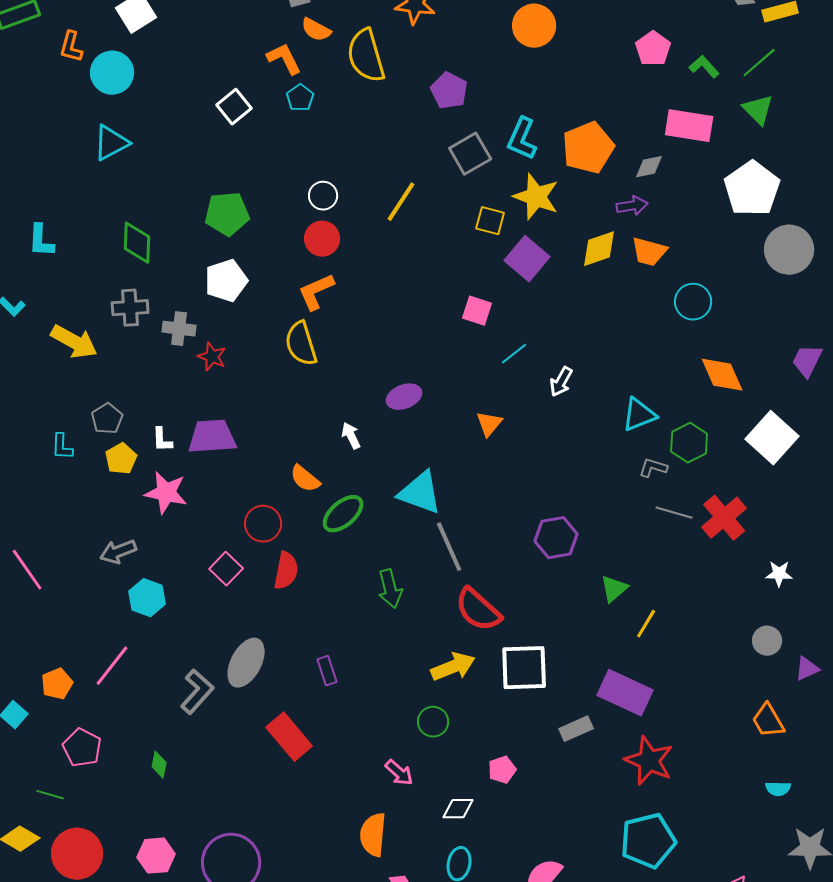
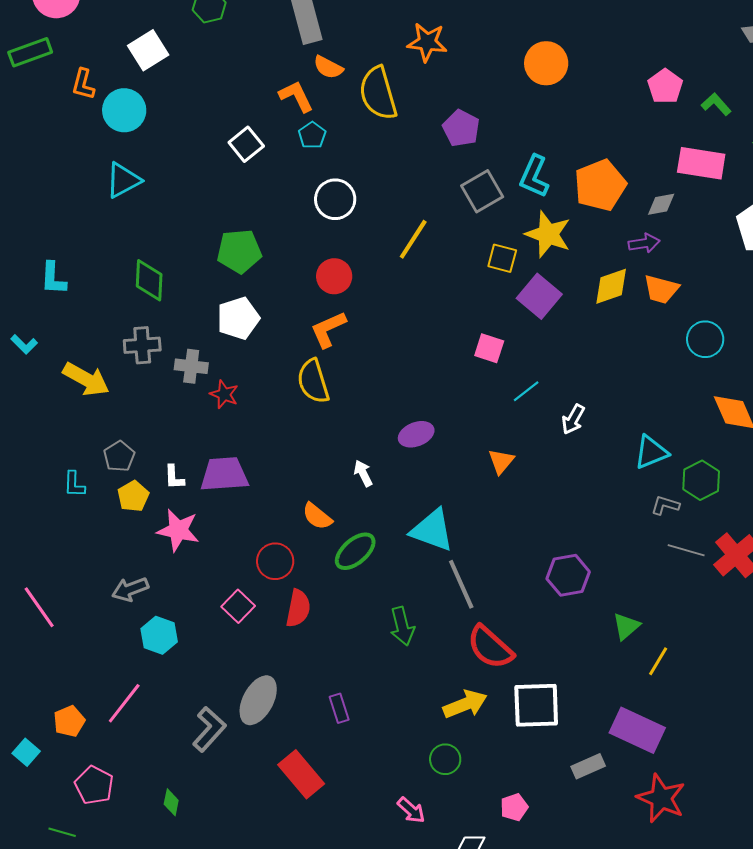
white circle: (323, 196) -> (335, 199), moved, size x1.4

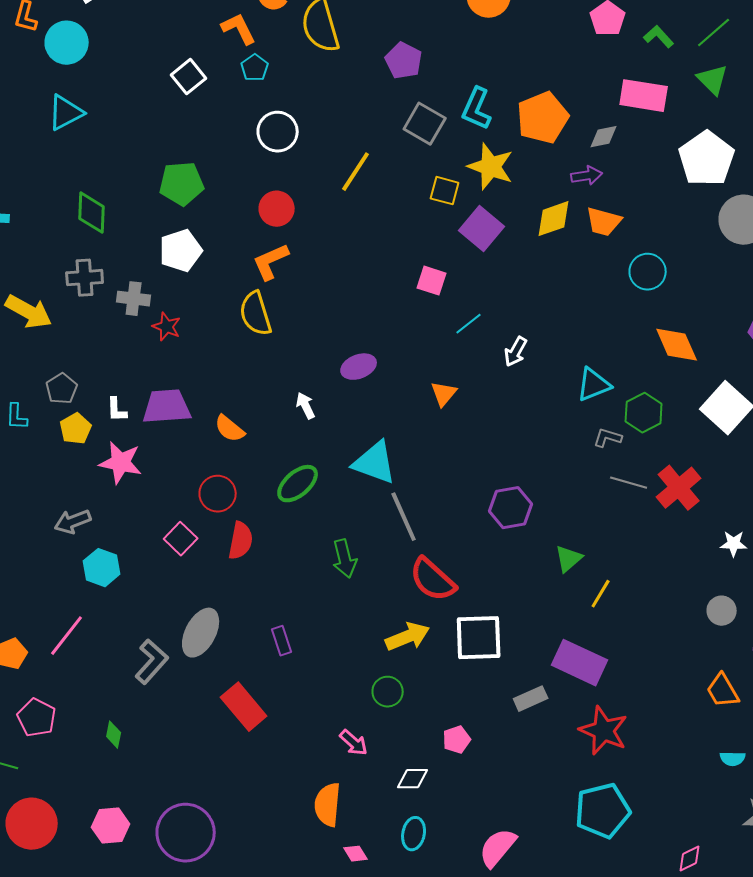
gray square: (482, 191) -> (425, 124), turned -30
orange semicircle: (317, 516) -> (230, 429), moved

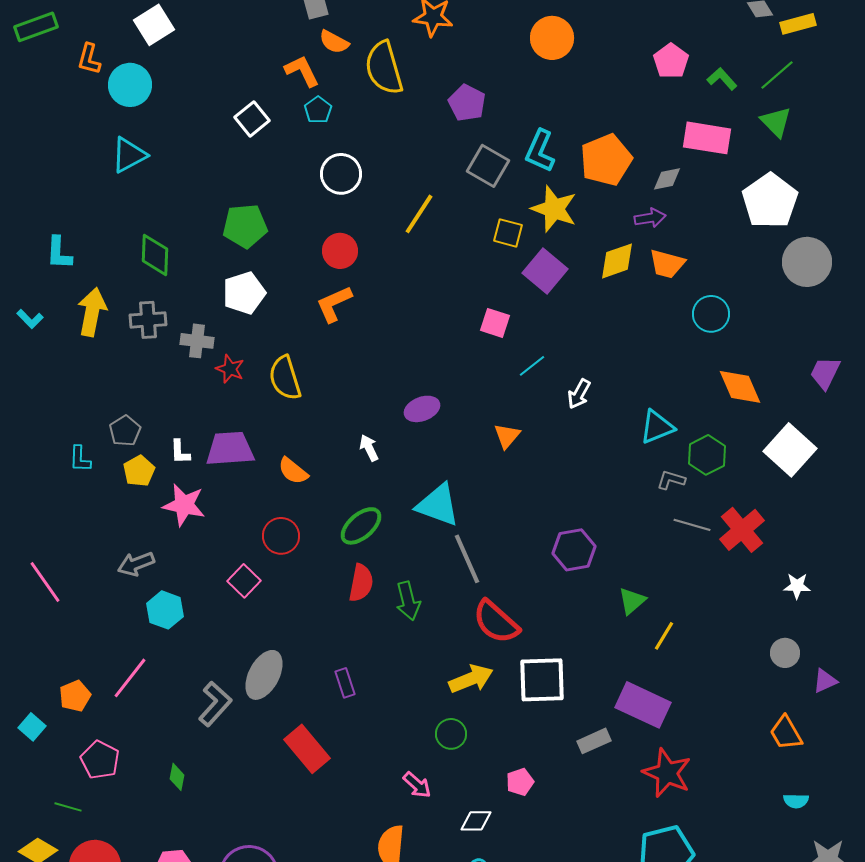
yellow arrow: (29, 312) -> (92, 312), moved, turned -108
yellow semicircle: (256, 314) -> (285, 378), moved
red semicircle: (241, 541) -> (361, 583), moved

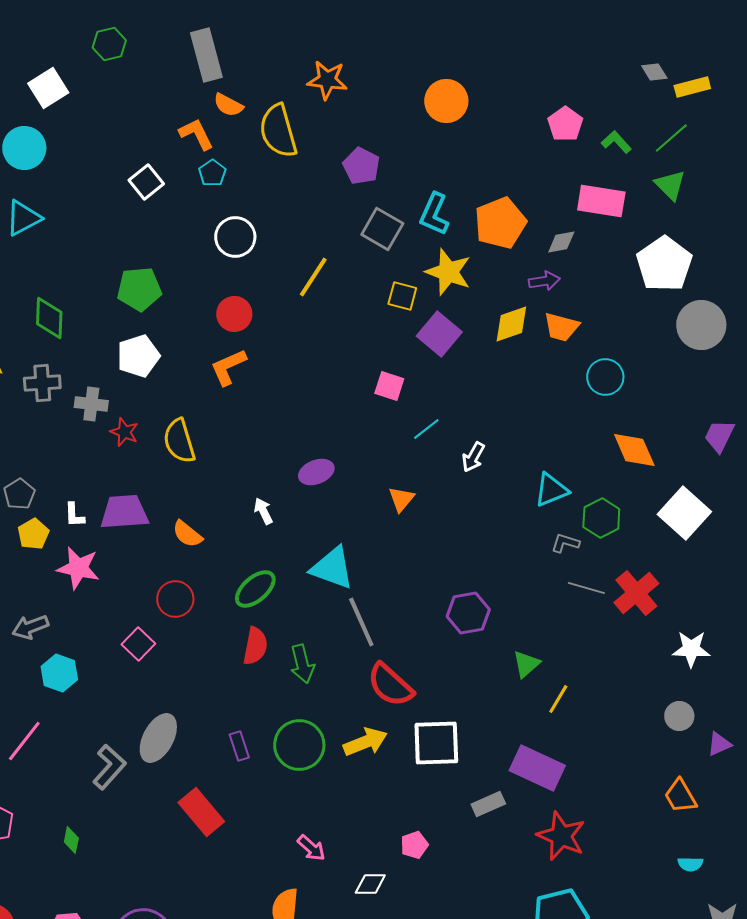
white star: (797, 586) -> (691, 649), size x1.4
green circle: (451, 734) -> (299, 745), moved, size x1.6

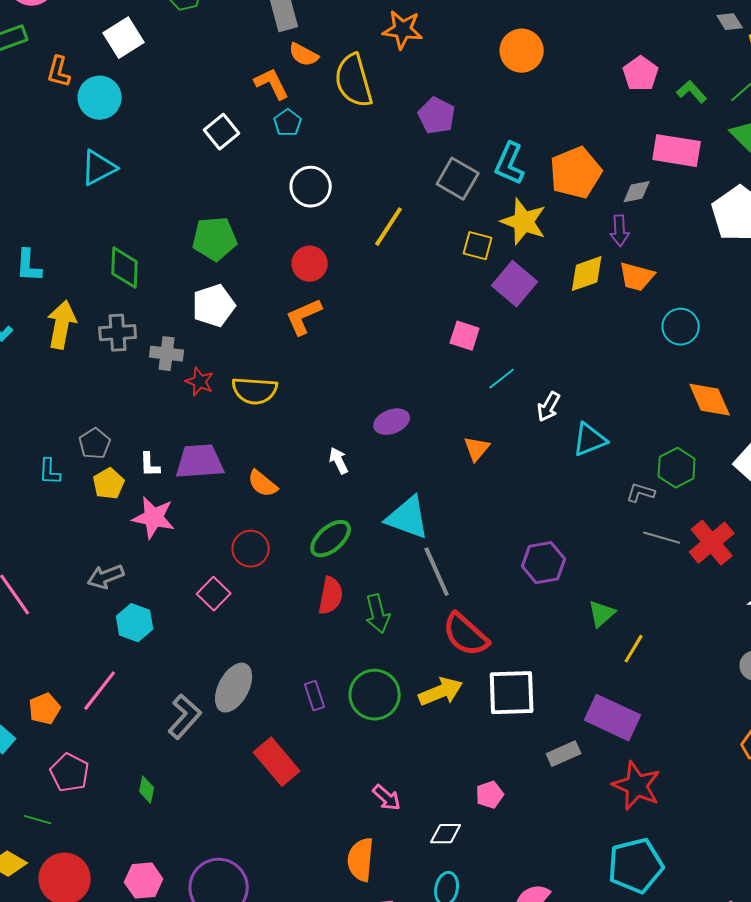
purple arrow: (544, 281) -> (620, 231), turned 96
yellow semicircle: (179, 441) -> (255, 391), turned -69
cyan triangle: (551, 490) -> (590, 440), moved

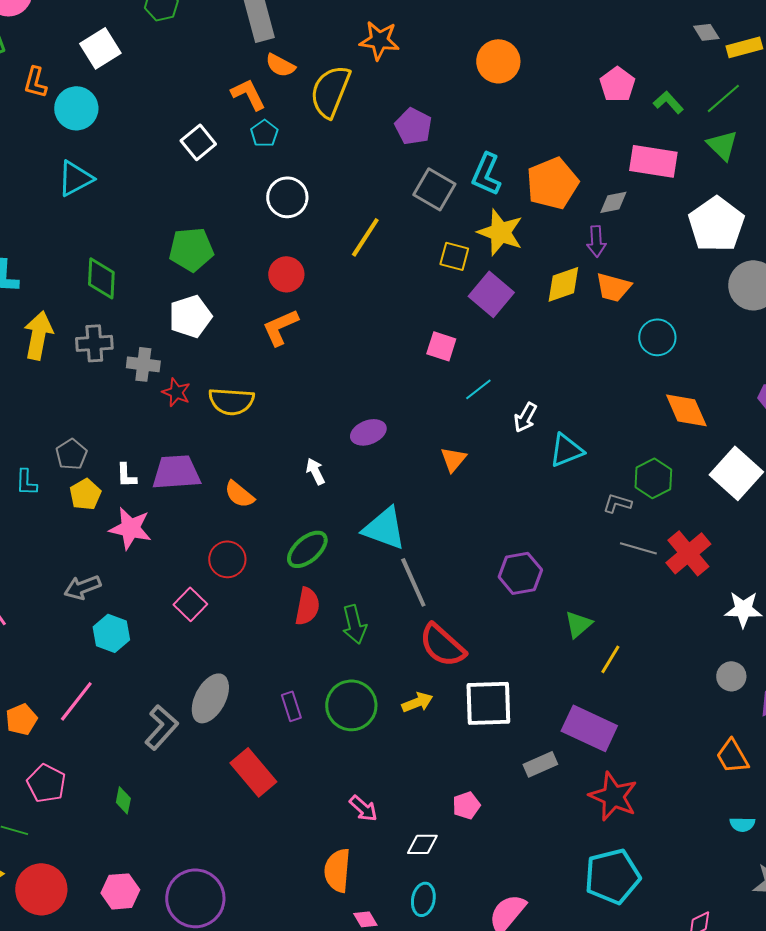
yellow semicircle: (354, 81) -> (330, 91), turned 38
yellow arrow: (441, 692) -> (417, 702), size x0.7

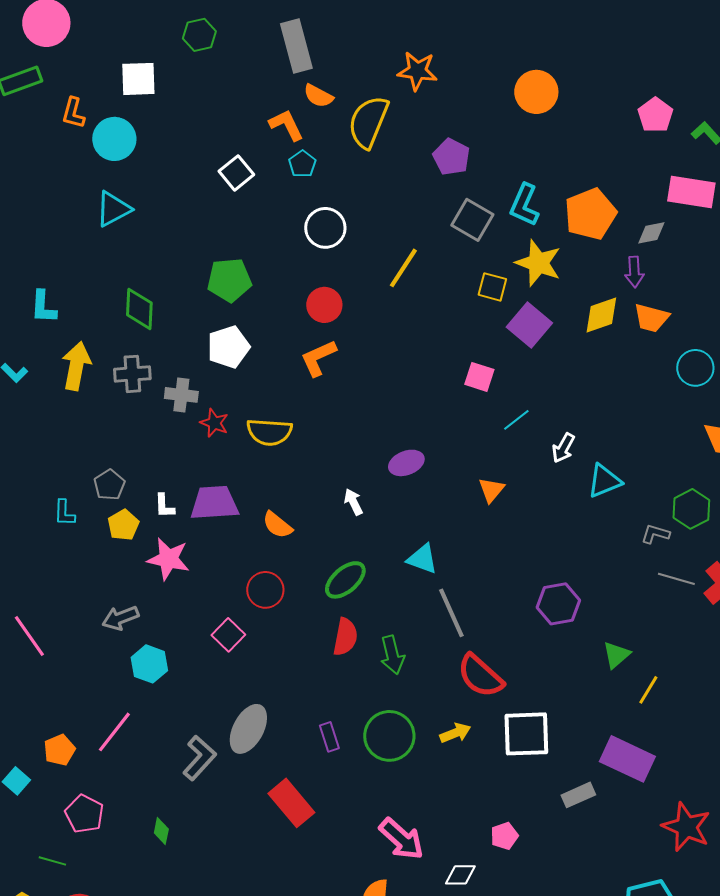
white square: (100, 48) -> (138, 79), turned 30
cyan triangle: (384, 528) -> (422, 559), size x0.7
red star: (613, 796) -> (686, 827), moved
pink arrow: (363, 808) -> (401, 839), size x1.6

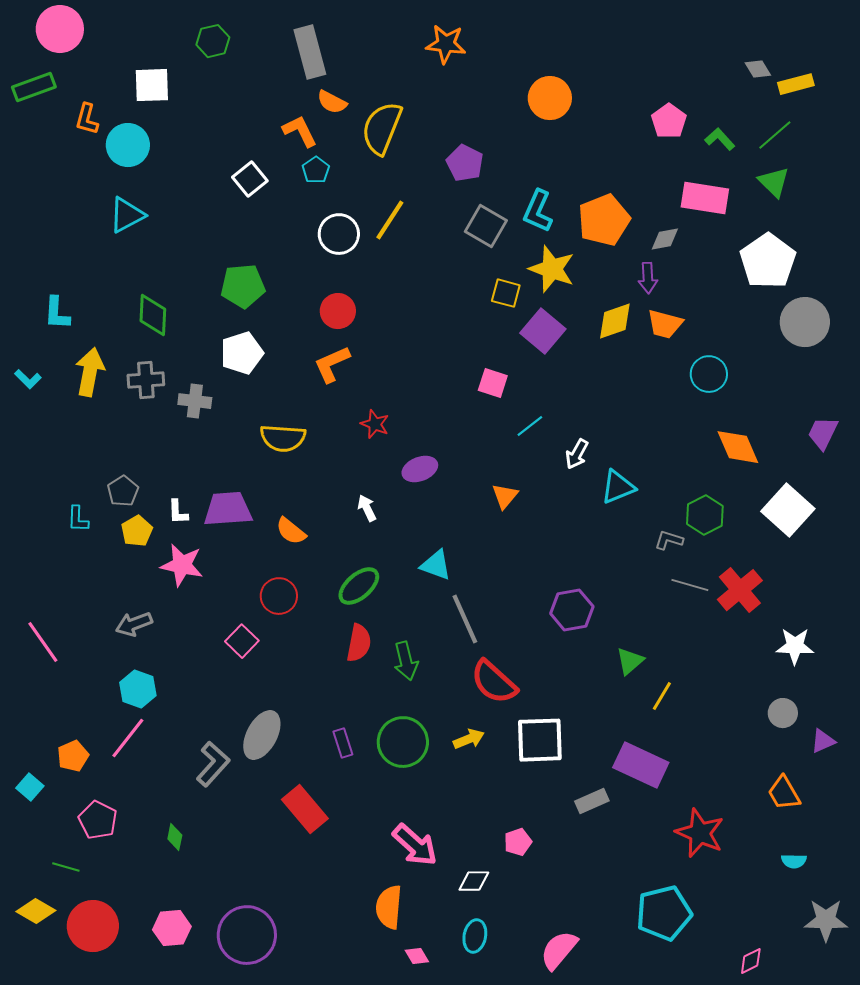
orange star: (417, 71) -> (446, 44), moved
yellow line: (403, 268) -> (390, 220), moved
red star: (214, 423) -> (375, 424), moved
cyan hexagon: (149, 664) -> (138, 689), moved

